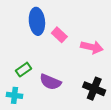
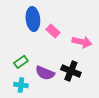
black cross: (94, 89) -> (71, 71), moved
cyan cross: (14, 95) -> (21, 85), moved

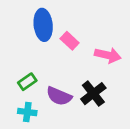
black cross: (71, 71) -> (93, 94), turned 30

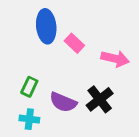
green rectangle: (27, 82) -> (29, 87), turned -30

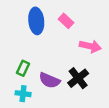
pink rectangle: (74, 43) -> (66, 21), moved

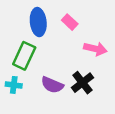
green rectangle: (23, 68) -> (24, 56), moved, size x1.6
cyan cross: (23, 94) -> (14, 85), moved

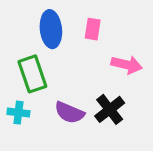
pink rectangle: (70, 22) -> (93, 29), turned 56
green rectangle: (24, 56) -> (32, 74), turned -44

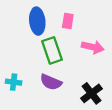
green rectangle: (32, 74) -> (52, 50), moved
black cross: (110, 109) -> (92, 93), moved

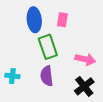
pink arrow: (93, 47) -> (85, 59), moved
purple semicircle: (51, 82) -> (47, 76), turned 60

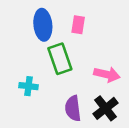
cyan cross: (12, 76) -> (29, 86), moved
purple semicircle: (47, 76) -> (73, 108), moved

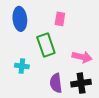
blue ellipse: (43, 25) -> (20, 19), moved
black cross: (106, 108) -> (81, 83), turned 30

